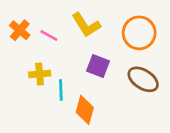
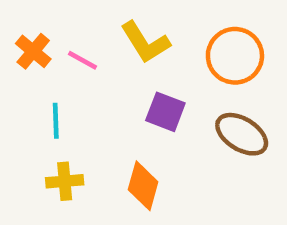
yellow cross: (40, 74) -> (65, 181), moved
cyan line: (61, 90) -> (56, 121), moved

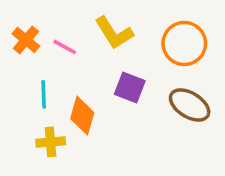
orange diamond: (143, 186) -> (82, 116), moved

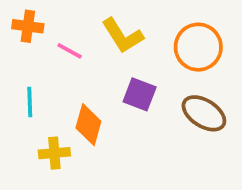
orange cross: (26, 40) -> (28, 26), moved, turned -32
cyan line: (44, 94) -> (30, 102), moved

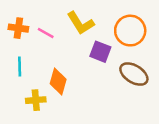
orange cross: (28, 26) -> (18, 28), moved
purple square: (140, 94) -> (100, 52), moved

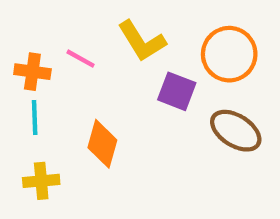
orange cross: (18, 28) -> (32, 72), moved
yellow cross: (36, 100) -> (41, 181), moved

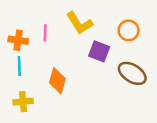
orange circle: (229, 54) -> (129, 30), size x0.7
pink line: (81, 59) -> (45, 33), turned 63

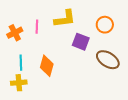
yellow L-shape: (79, 23) -> (65, 19), turned -65
orange cross: (18, 40) -> (15, 33), turned -35
cyan line: (19, 66) -> (21, 63), moved

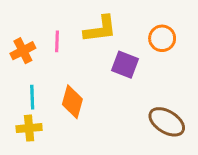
brown ellipse: (108, 60) -> (167, 122), moved

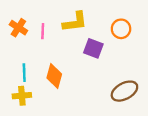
orange cross: (23, 51) -> (18, 28), moved, turned -30
brown ellipse: (167, 122) -> (124, 91), turned -60

